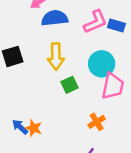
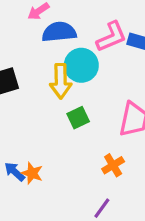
cyan circle: (102, 64) -> (81, 65), moved

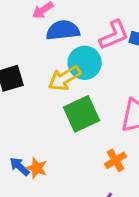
yellow arrow: (61, 81) -> (64, 78), turned 60
green square: (78, 118) -> (81, 114), size x1.6

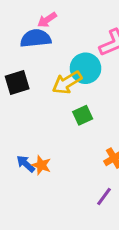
blue semicircle: (63, 30) -> (36, 38), moved
green square: (81, 114) -> (83, 115), size x0.6

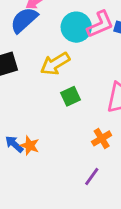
blue semicircle: (36, 38) -> (24, 20), turned -36
cyan circle: (85, 68) -> (76, 27), moved

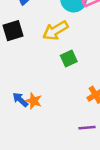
purple line: (92, 177) -> (87, 128), turned 49

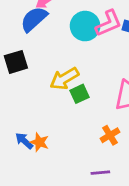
yellow arrow: (55, 31) -> (64, 79), moved

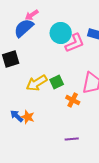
pink L-shape: (109, 23) -> (75, 43), moved
yellow arrow: (64, 79) -> (37, 83), moved
orange cross: (110, 135) -> (73, 100), moved, turned -32

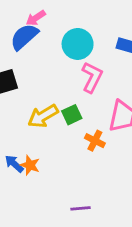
pink L-shape: (75, 43) -> (92, 77), moved, turned -40
purple line: (72, 139) -> (80, 208), moved

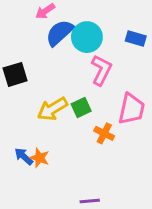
blue semicircle: (24, 37) -> (60, 33), moved

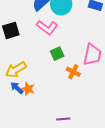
pink L-shape: (101, 70) -> (47, 27), moved, turned 100
yellow arrow: (52, 109) -> (16, 70), moved

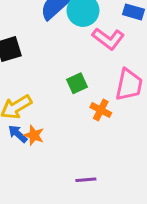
pink L-shape: (47, 27) -> (108, 39), moved

